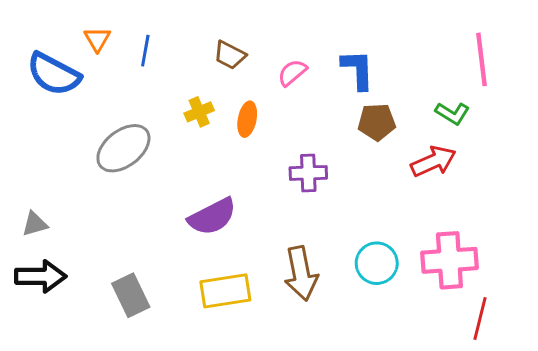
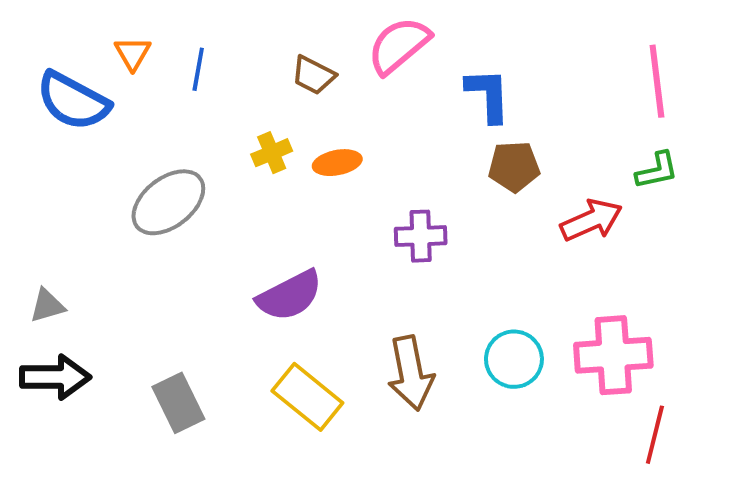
pink semicircle: (292, 73) -> (399, 45), moved, size x1.6
green L-shape: (452, 113) -> (657, 171), moved, turned -44
orange ellipse: (247, 119) -> (337, 163), turned 68
yellow rectangle: (225, 291) -> (307, 397), turned 48

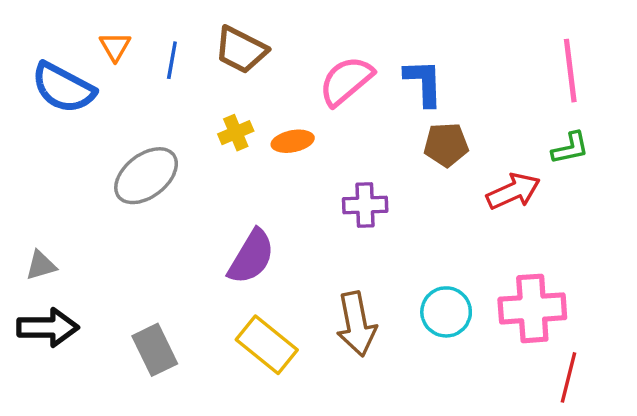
pink semicircle: (399, 45) -> (346, 81), moved
brown trapezoid: (313, 75) -> (241, 50), moved, size x1.4
purple semicircle: (290, 296) -> (251, 257), turned -32

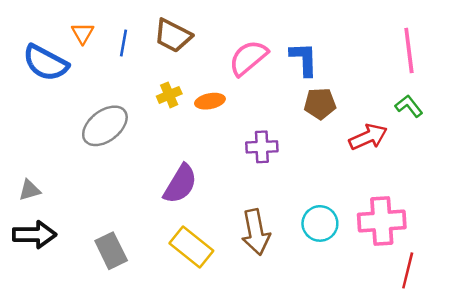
green L-shape: (570, 148) -> (409, 106), turned -116

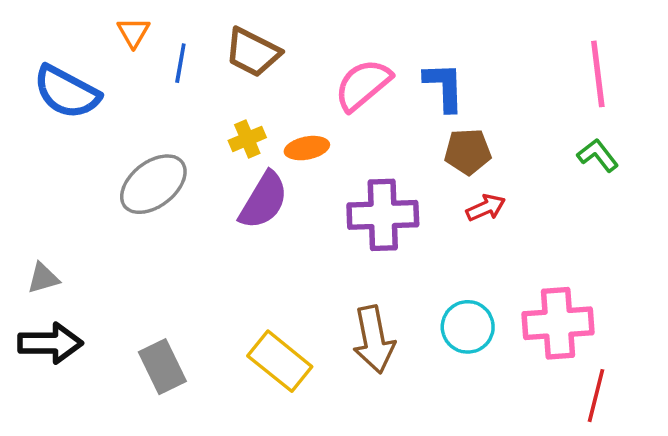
orange triangle: (83, 33) -> (133, 32), moved
red arrow: (368, 137) -> (486, 208), moved, size x0.7
purple cross: (262, 147) -> (383, 215), size x1.5
purple semicircle: (180, 184) -> (264, 200), moved

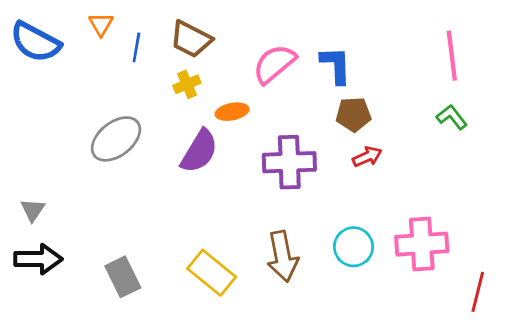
blue semicircle: (67, 92) -> (35, 42), moved
yellow cross: (247, 139) -> (187, 84), moved
gray triangle: (43, 278) -> (33, 210), turned -40
red line: (596, 396) -> (478, 292), moved

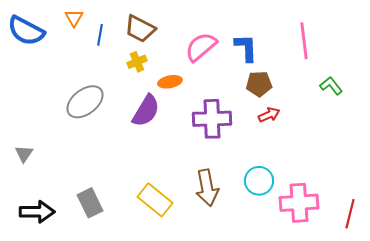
pink line: (452, 56) -> (304, 41), moved
pink cross: (422, 244) -> (299, 203), moved
black arrow: (38, 259) -> (37, 212), moved

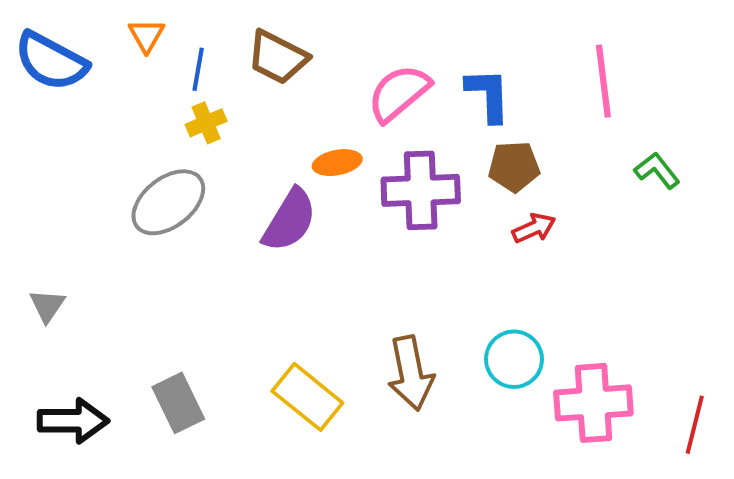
yellow cross: (137, 62) -> (206, 123), moved
purple cross: (212, 119) -> (421, 190), moved

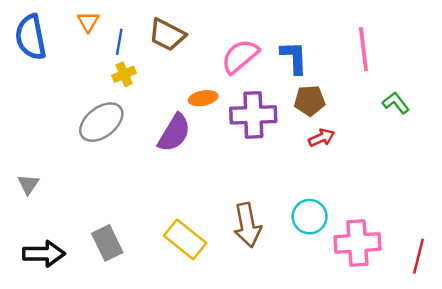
blue semicircle: (51, 61) -> (31, 37), turned 51

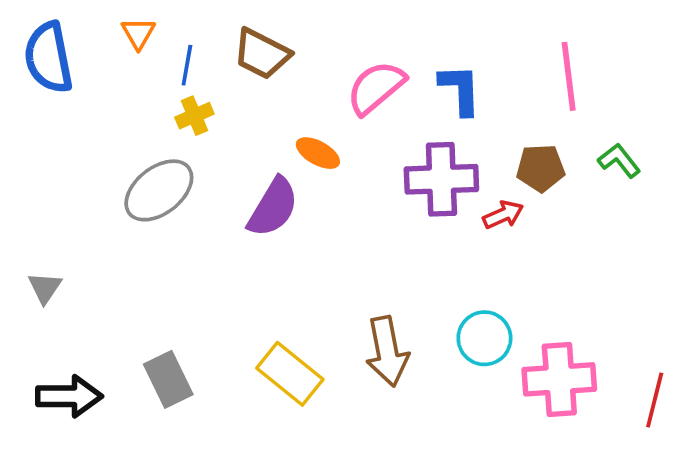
orange ellipse: (203, 98) -> (318, 153), turned 40
brown pentagon: (310, 101) -> (541, 168), moved
purple cross: (253, 115) -> (441, 179), moved

